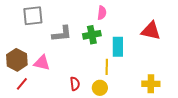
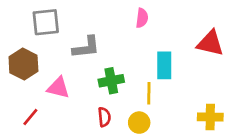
green cross: (92, 35) -> (111, 81), moved
brown hexagon: (17, 60) -> (23, 64), moved

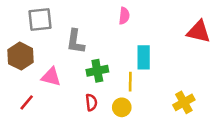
red triangle: (210, 43) -> (199, 32), moved
gray L-shape: (86, 47) -> (75, 41), turned 105
yellow cross: (210, 117) -> (184, 102), turned -30

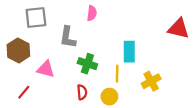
pink semicircle: (124, 16) -> (92, 13), moved
green cross: (97, 71) -> (87, 64), turned 30
yellow cross: (184, 102) -> (151, 81), moved

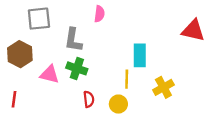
green cross: (87, 64) -> (77, 68), moved
red line: (24, 92) -> (14, 99), moved, turned -32

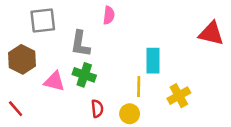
red line: (14, 99) -> (16, 109), turned -49

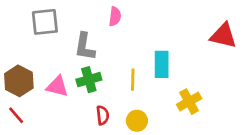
brown hexagon: (22, 59) -> (19, 81), moved
green cross: (84, 75) -> (89, 80), turned -35
yellow line: (139, 87) -> (133, 80), moved

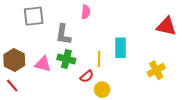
green cross: (89, 80) -> (66, 59), turned 30
yellow cross: (189, 102) -> (156, 70), moved
red semicircle: (103, 115) -> (87, 76), moved, turned 56

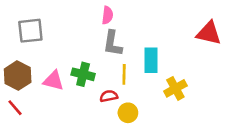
gray square: (34, 16) -> (30, 31), moved
gray L-shape: (63, 34) -> (113, 43), moved
yellow cross: (156, 70) -> (175, 88), moved
red semicircle: (87, 76) -> (109, 96), turned -152

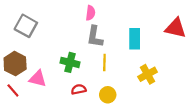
gray square: (30, 31) -> (26, 26), turned 35
cyan rectangle: (151, 60) -> (135, 39), moved
pink triangle: (54, 81) -> (38, 79), moved
red semicircle: (109, 96) -> (79, 89), moved

